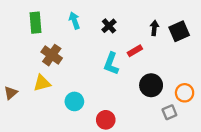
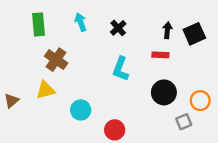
red rectangle: (135, 51) -> (160, 55), moved, turned 32

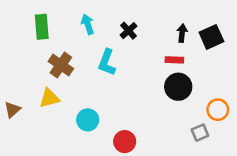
cyan L-shape: (121, 69) -> (107, 62), moved
black circle: (164, 92) -> (178, 87), moved

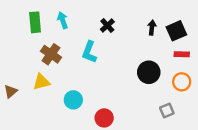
cyan arrow: (88, 24) -> (63, 20), moved
red rectangle: (174, 60) -> (182, 54), moved
orange circle: (218, 110) -> (182, 82), moved

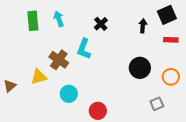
black square: (176, 31) -> (167, 15), moved
brown cross: (51, 54) -> (59, 60), moved
red rectangle: (182, 54) -> (171, 40), moved

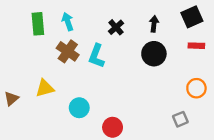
black arrow: (143, 26) -> (154, 24), moved
brown cross: (59, 60) -> (68, 51), moved
black circle: (140, 68) -> (154, 54), moved

